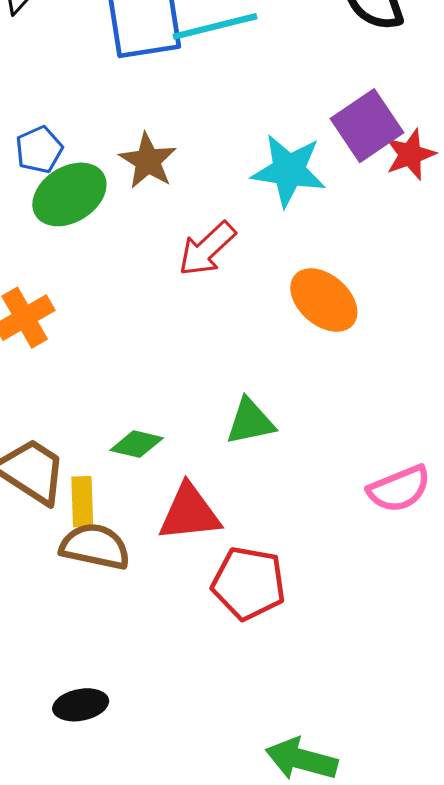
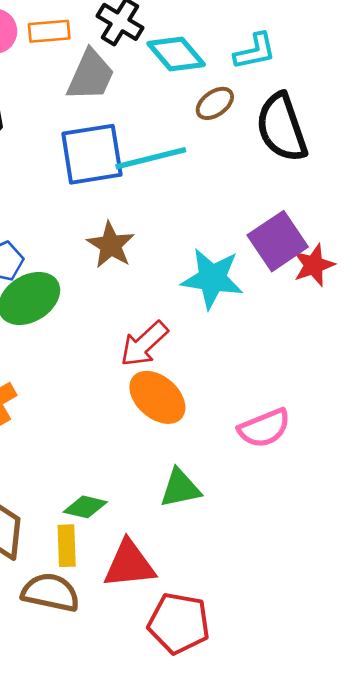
brown star: (148, 161) -> (111, 245), moved
orange ellipse: (324, 300) -> (157, 397), moved
pink semicircle: (399, 489) -> (264, 428), moved
yellow rectangle: (82, 502) -> (67, 546), moved

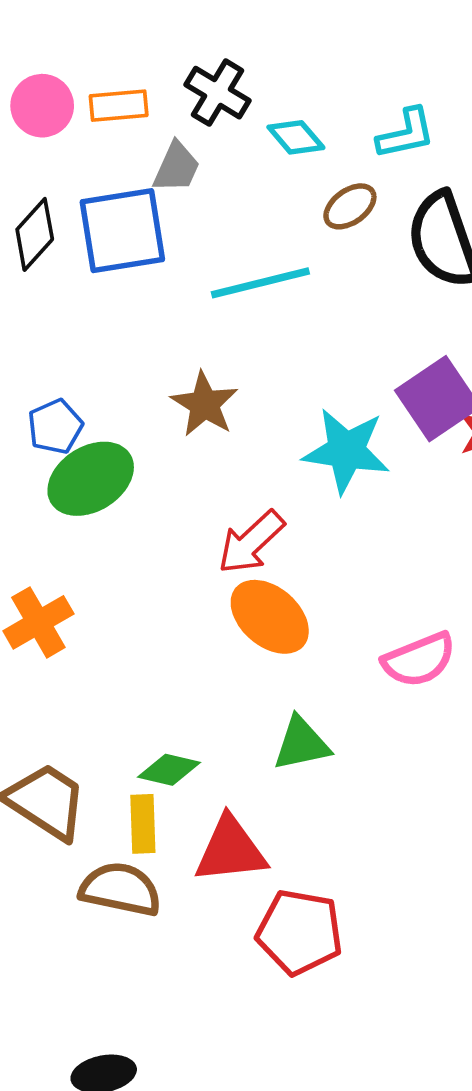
cyan diamond: (176, 54) -> (296, 137), size x0.7
gray trapezoid: (91, 75) -> (176, 167), size x0.7
blue square: (92, 154) -> (122, 231), moved

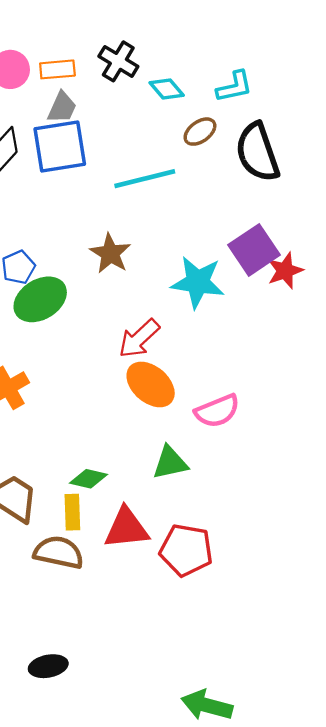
gray trapezoid: (176, 167) -> (62, 107), moved
pink semicircle: (419, 660) -> (217, 411), moved
red pentagon: (300, 932) -> (186, 550), moved

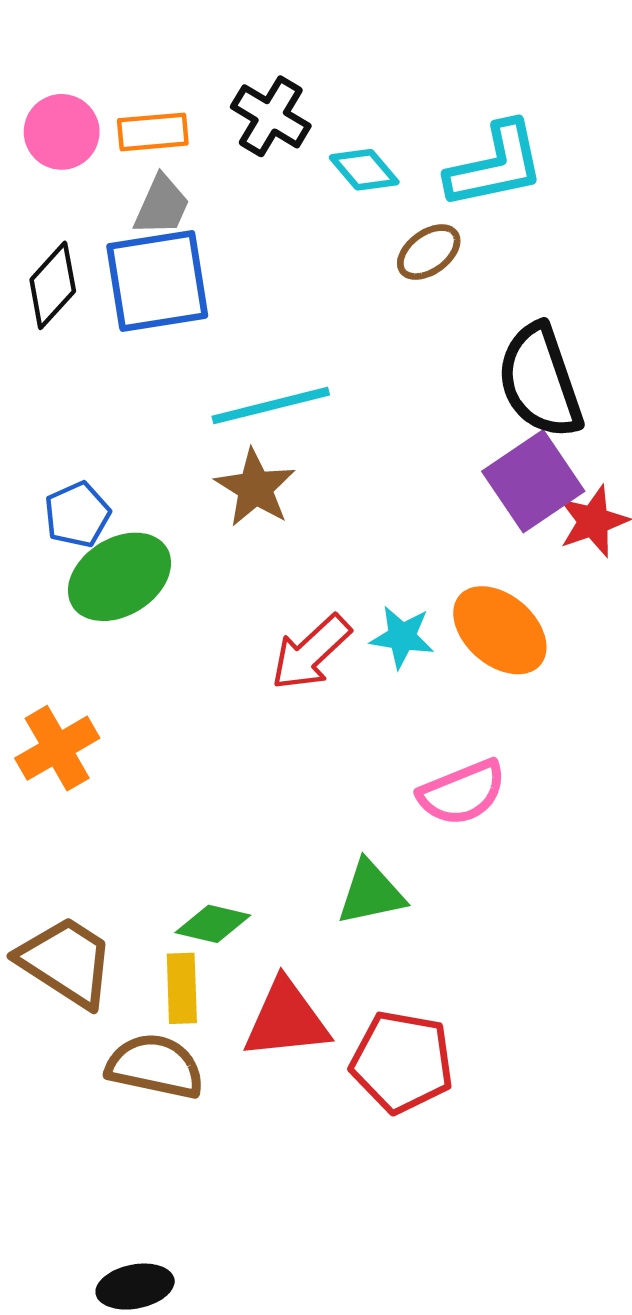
cyan L-shape: (234, 87) -> (495, 165), size x1.4
black semicircle: (257, 152) -> (540, 381), moved
cyan line: (145, 179) -> (271, 406), moved
cyan star: (198, 282) -> (402, 637), moved, size x0.6
orange ellipse: (151, 384) -> (500, 630), moved

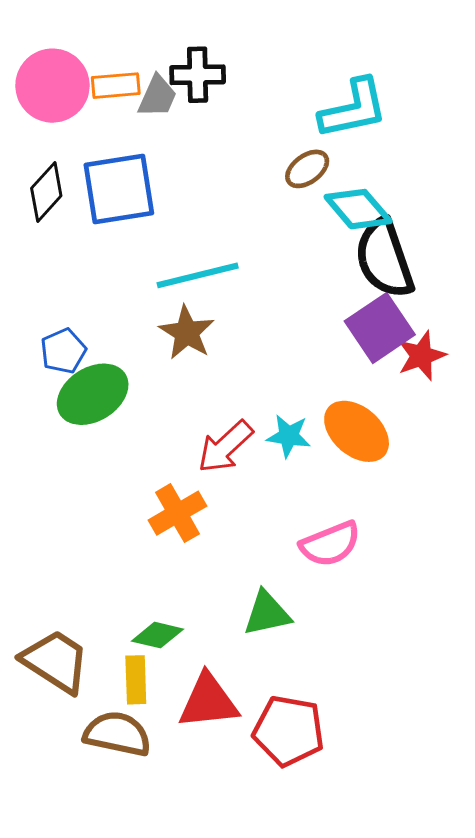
black cross: (271, 116) -> (198, 75), turned -32
pink circle: (62, 132) -> (52, 86), size x1.4
cyan diamond: (364, 170) -> (358, 209), moved, size x1.4
gray trapezoid: (162, 205) -> (157, 96), moved
orange cross: (57, 748) -> (178, 513), moved

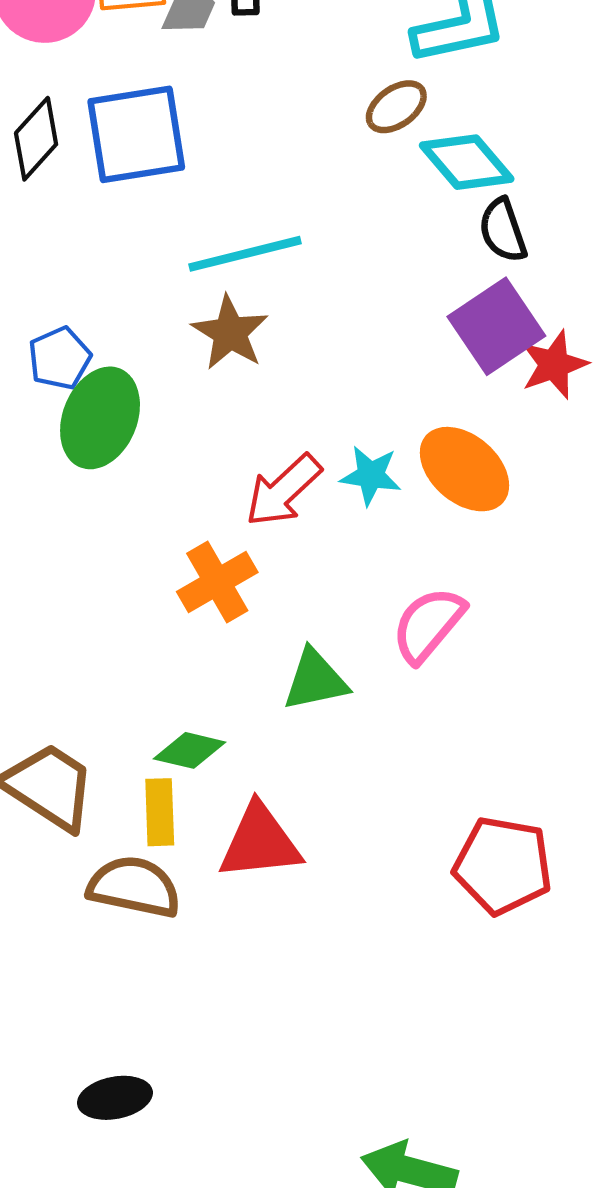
black semicircle: (384, 258) -> (503, 230), size x0.6
green ellipse: (93, 394) -> (100, 418), turned -36
pink semicircle: (330, 544) -> (428, 625), turned 152
green triangle: (267, 613) -> (315, 680), moved
red pentagon: (289, 731) -> (503, 865), moved

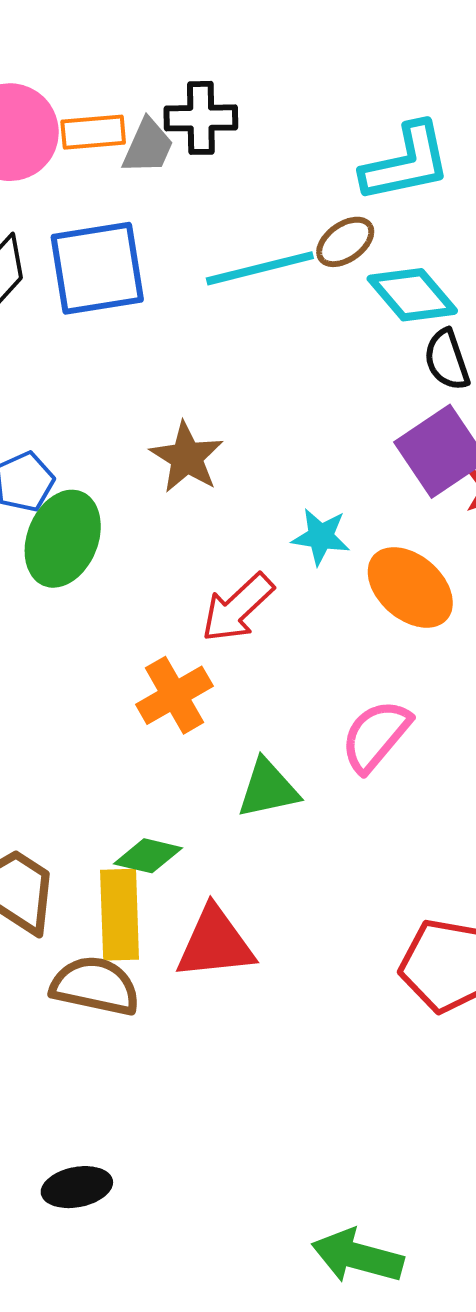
cyan line: (245, 254) -> (260, 268), moved
cyan star: (371, 475) -> (321, 537), moved
yellow rectangle: (160, 812) -> (120, 915), size x1.4

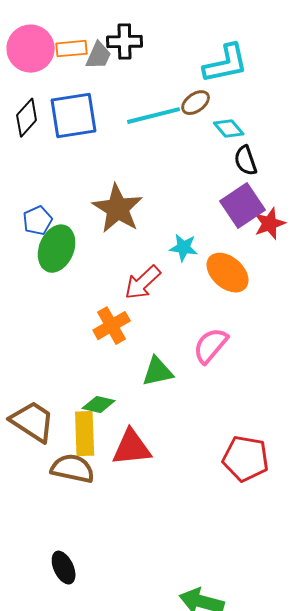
cyan diamond: (412, 295) -> (229, 129), size x0.7
brown star: (187, 457) -> (118, 209), size x1.4
black ellipse: (77, 1187) -> (64, 568), turned 76

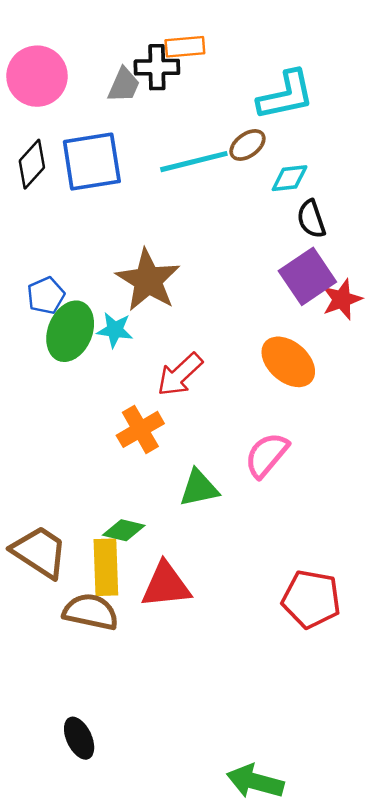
orange rectangle: (72, 49) -> (185, 47), moved
cyan diamond: (229, 129) -> (290, 178), turned -56
cyan star: (184, 248) -> (115, 330), moved

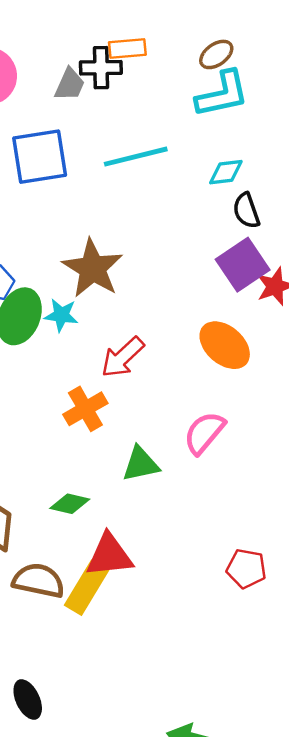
brown ellipse: (247, 145) -> (216, 54), moved
yellow rectangle: (106, 567) -> (87, 588), moved, turned 33
red pentagon: (311, 599) -> (246, 569), size x0.7

